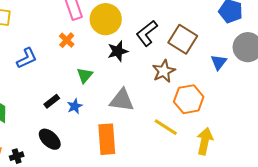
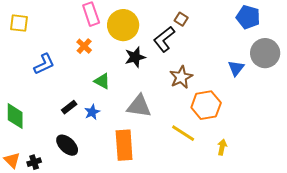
brown square: (183, 39) -> (181, 19), moved, size x0.5
green triangle: (85, 75) -> (102, 81), turned -42
yellow arrow: (205, 141) -> (222, 147), size x0.6

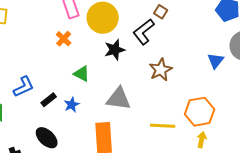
blue L-shape: (44, 64) -> (24, 87), moved
orange hexagon: (206, 105) -> (200, 112), moved
yellow line: (183, 133) -> (163, 126), turned -30

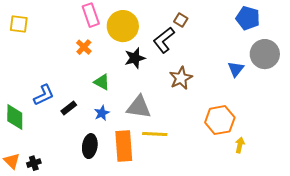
blue star: (72, 105) -> (102, 113), moved
yellow line: (163, 126) -> (155, 134), moved
black ellipse: (47, 138) -> (90, 146), moved, turned 55
yellow arrow: (202, 140) -> (240, 145), moved

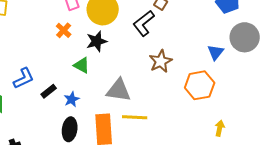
black star: (135, 58) -> (97, 41), moved
blue star: (102, 113) -> (72, 99), moved
orange hexagon: (220, 120) -> (200, 85), moved

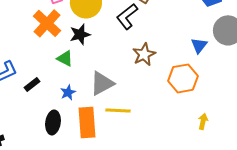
orange cross: (64, 30) -> (47, 23), size x1.8
gray triangle: (119, 90) -> (102, 83), turned -36
blue star: (72, 99) -> (68, 92), moved

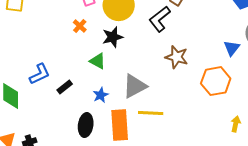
orange cross: (47, 23) -> (80, 26), size x0.5
brown star: (144, 54) -> (177, 57), turned -30

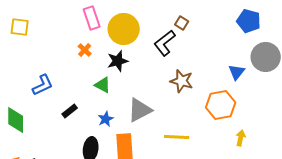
blue L-shape: (40, 74) -> (43, 85), moved
yellow line: (151, 113) -> (177, 137), moved
yellow arrow: (236, 124) -> (241, 138), moved

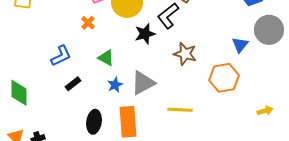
black star: (118, 61) -> (145, 34), moved
blue L-shape: (43, 85) -> (61, 56), moved
blue star: (106, 119) -> (115, 85), moved
yellow arrow: (241, 138) -> (265, 111), moved, turned 63

